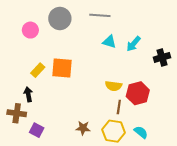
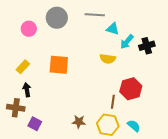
cyan triangle: (109, 42) -> (113, 29), moved
black cross: (162, 57) -> (147, 46), moved
yellow rectangle: (38, 70) -> (23, 67), moved
yellow semicircle: (114, 86) -> (108, 59), moved

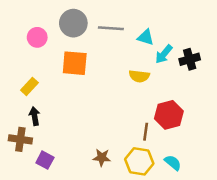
gray line: (95, 15) -> (111, 28), moved
orange square: (59, 65) -> (75, 63), moved

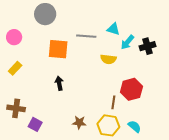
gray circle: (73, 23) -> (45, 14), moved
gray line: (111, 28) -> (86, 36), moved
pink circle: (37, 37) -> (14, 37), moved
yellow rectangle: (29, 86) -> (15, 68), moved
black arrow: (35, 116) -> (59, 83), moved

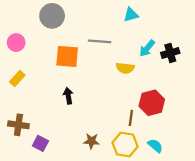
cyan triangle: (113, 29) -> (131, 15), moved, turned -32

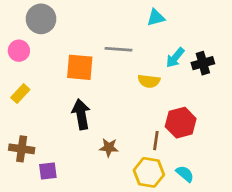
gray circle: (52, 16) -> (41, 19), moved
black arrow: (68, 96) -> (81, 114), size x1.5
brown star: (91, 141) -> (109, 148), moved
purple square: (40, 143) -> (48, 171), turned -35

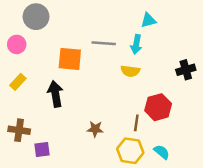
cyan triangle: (156, 17) -> (148, 20), moved
cyan arrow: (175, 58) -> (136, 44), moved, turned -30
black cross: (203, 63) -> (186, 70), moved
black arrow: (81, 114) -> (55, 94), moved

